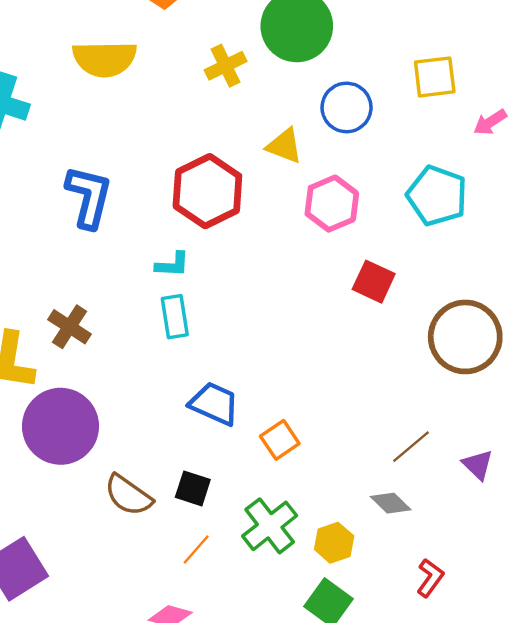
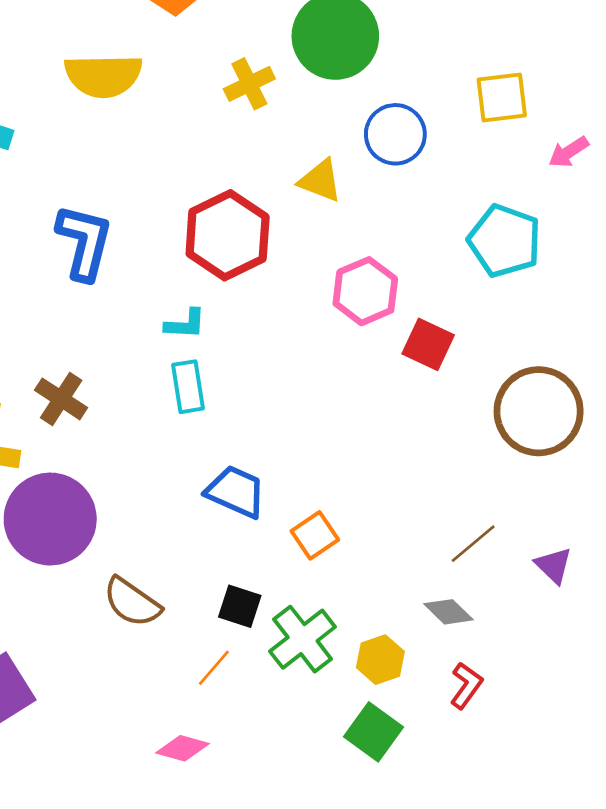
pink hexagon: (332, 204) -> (365, 291), moved
black square: (193, 488) -> (240, 606), moved
red L-shape: (430, 578) -> (466, 685), moved

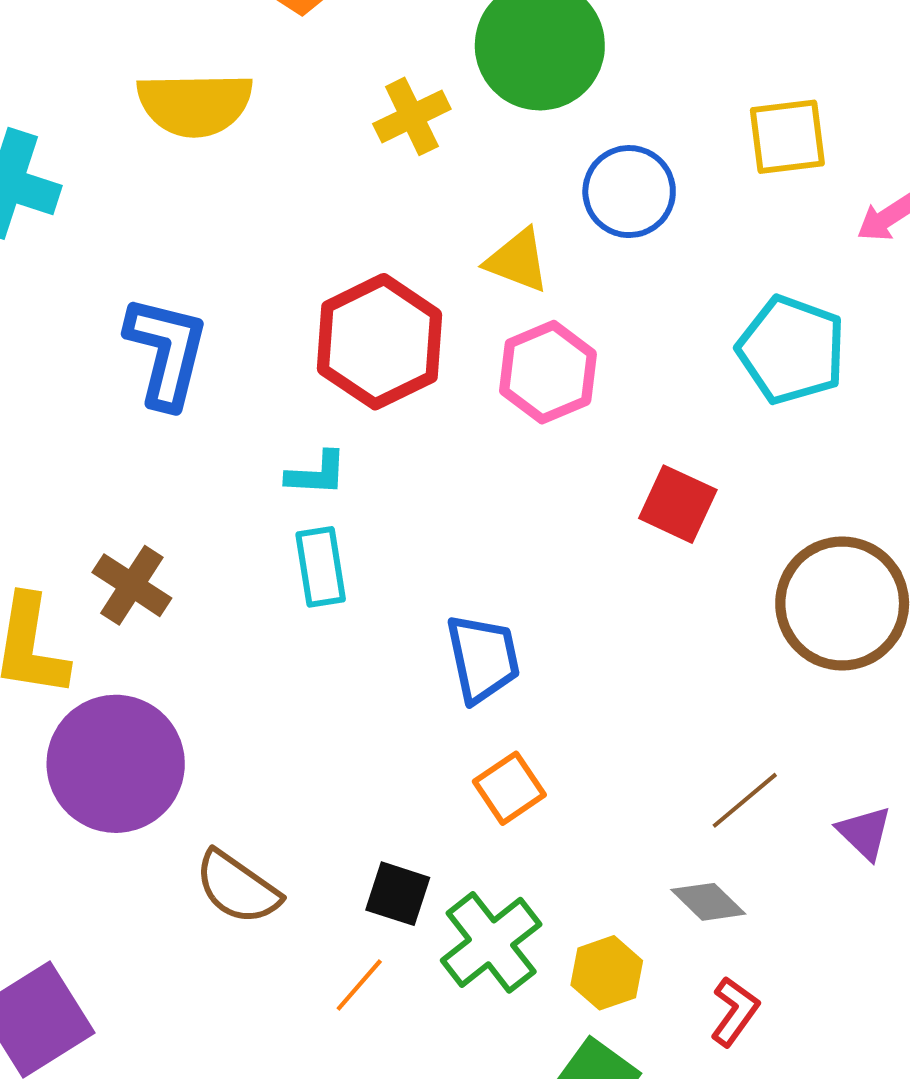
pink hexagon: (365, 291) -> (548, 372), moved
blue trapezoid: (236, 492) -> (483, 658), moved, turned 54

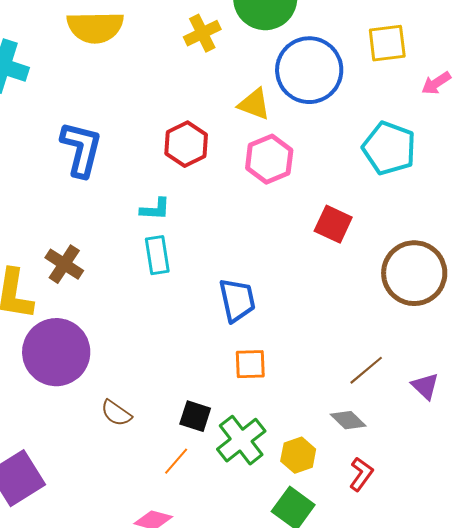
blue circle: (629, 192) -> (309, 70), size x1.5
red hexagon: (379, 342) -> (186, 144), size x0.7
orange square: (509, 788) -> (250, 364), turned 32
brown semicircle: (237, 888) -> (116, 413), size x0.7

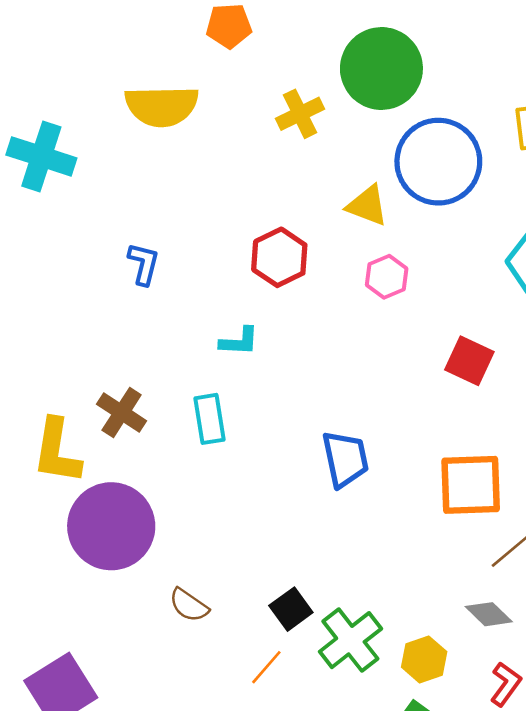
blue L-shape: (81, 149) -> (144, 264), size x0.6
pink hexagon: (269, 159) -> (387, 277), size x0.7
cyan rectangle: (157, 255) -> (209, 419), moved
orange square: (250, 364) -> (471, 485), moved, size x1.6
black square: (195, 416) -> (291, 609), turned 36

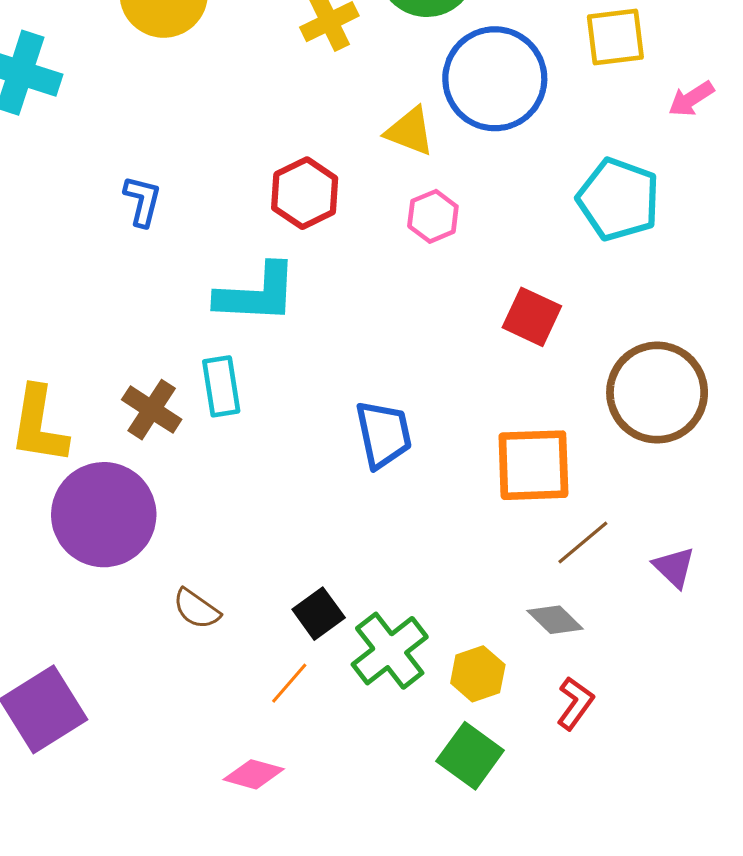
cyan L-shape: (239, 341) -> (257, 294), size x1.8
brown cross: (122, 412) -> (152, 410), moved

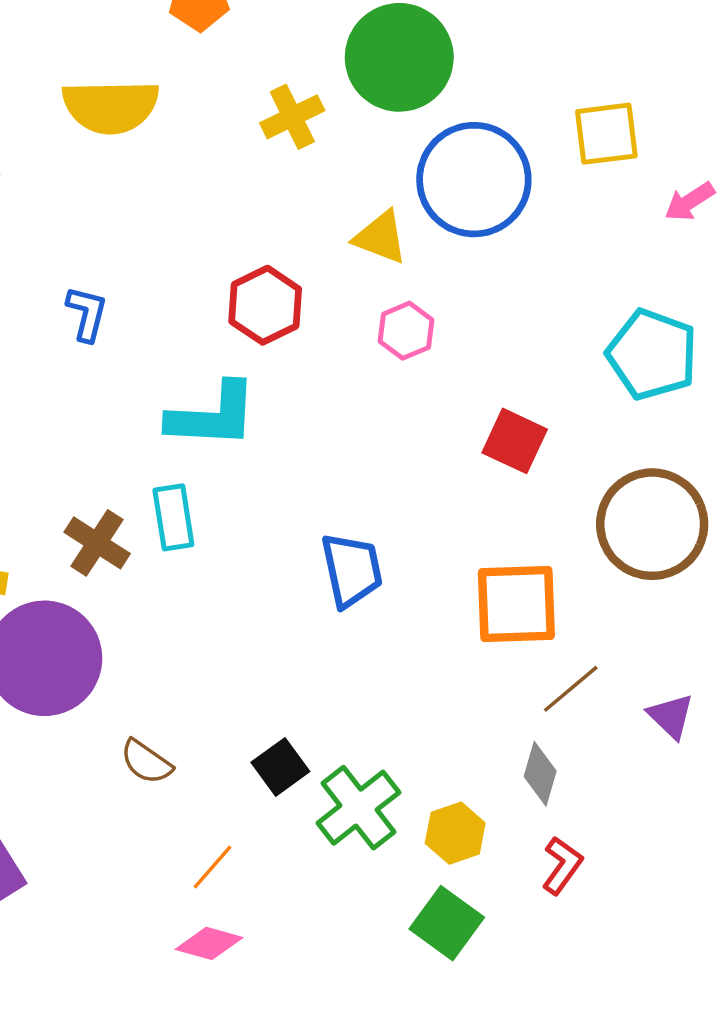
cyan pentagon: (618, 199) -> (652, 354), moved
gray diamond: (555, 620) -> (540, 774), turned 62
orange line: (289, 683) -> (212, 867), moved

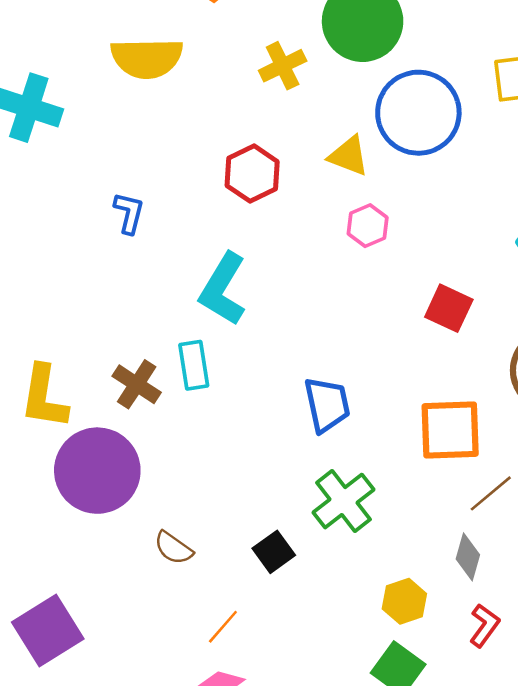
red hexagon: (265, 305) -> (252, 174), moved
cyan L-shape: (212, 416) -> (223, 289), turned 118
green cross: (358, 808) -> (344, 501), moved

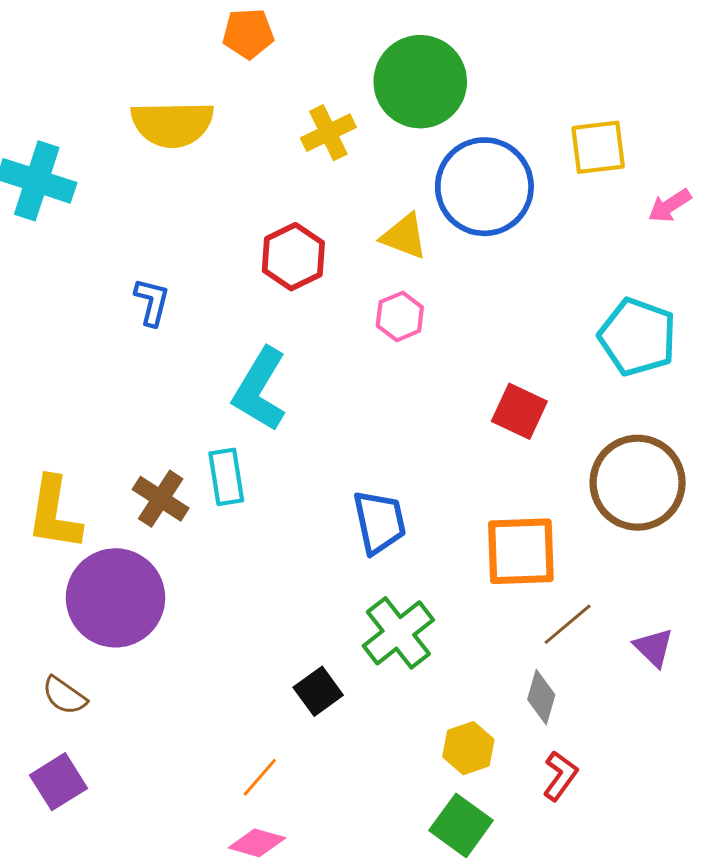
pink hexagon: (368, 226) -> (400, 316), moved
brown semicircle: (173, 548) -> (64, 696), moved
purple square: (48, 631) -> (59, 782), size x0.7

